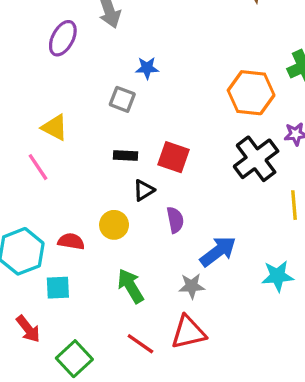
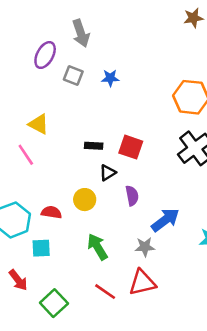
gray square: (122, 99) -> (73, 75), moved

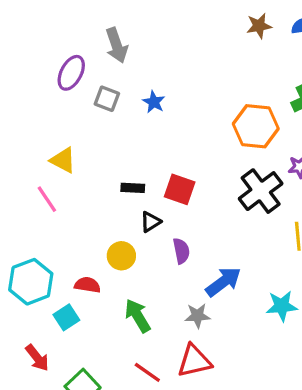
blue star: (110, 78) -> (154, 102), turned 30
red semicircle: (51, 212) -> (87, 285), moved
cyan square: (41, 248) -> (66, 317), turned -30

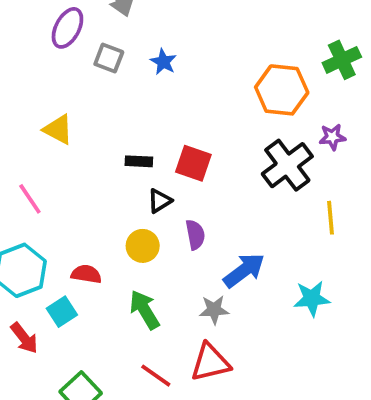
pink line: (47, 199) -> (30, 199), moved
yellow circle: (121, 256) -> (143, 246), moved
red arrow: (37, 358) -> (24, 338), moved

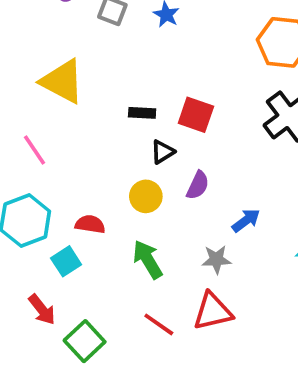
yellow triangle: (58, 129) -> (62, 81), size x1.5
purple semicircle: (195, 235) -> (198, 185), turned 36
blue arrow: (244, 270) -> (246, 221), size x0.7
red arrow: (24, 338) -> (42, 310), moved

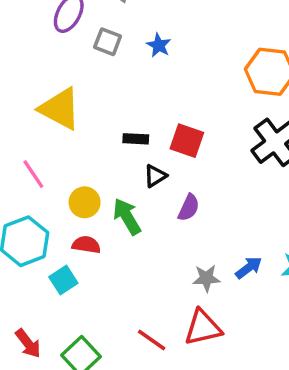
yellow circle: (146, 196) -> (85, 202), moved
blue arrow: (246, 221) -> (249, 268), moved
green arrow: (148, 259) -> (127, 216), moved
red arrow: (42, 310) -> (28, 344), moved

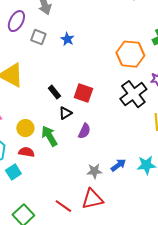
black rectangle: (136, 139) -> (54, 92), turned 48

